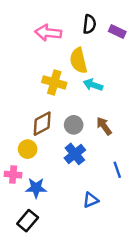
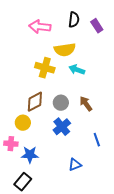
purple rectangle: (117, 32) -> (97, 26), turned 32
yellow semicircle: (78, 61) -> (65, 50), turned -85

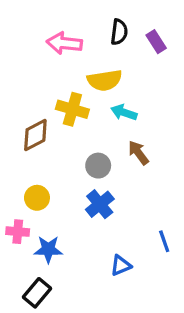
brown diamond: (35, 102) -> (35, 135), moved
brown arrow: (86, 104) -> (138, 153), moved
blue line: (97, 140) -> (164, 241), moved

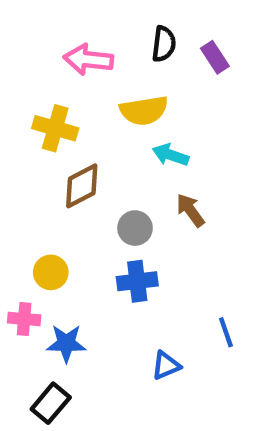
yellow cross: (72, 109) -> (55, 128), moved
brown diamond: (35, 135) -> (82, 186), moved
blue cross: (100, 204) -> (137, 281), turned 32

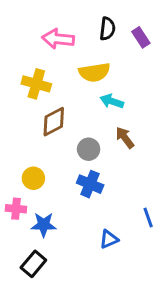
blue cross: (137, 281) -> (90, 184), turned 30

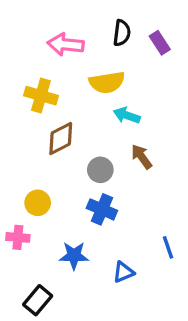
blue star: (44, 225) -> (74, 256), moved

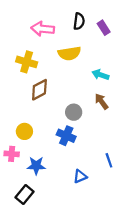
cyan arrow: (127, 115) -> (100, 75), moved
brown arrow: (142, 157) -> (101, 101), moved
gray circle: (100, 170) -> (74, 112), moved
blue star: (74, 256) -> (36, 166), moved

